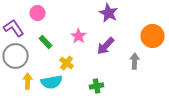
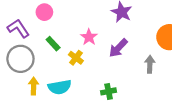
yellow cross: (67, 63) -> (76, 58), moved

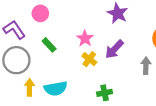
yellow cross: (76, 58) -> (89, 59), moved

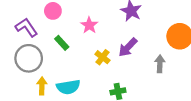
pink star: (85, 38) -> (89, 25), moved

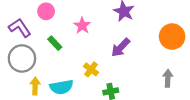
yellow cross: (102, 57) -> (91, 69), moved
gray arrow: (160, 64) -> (168, 78), moved

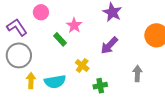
green rectangle: (55, 43) -> (60, 39), moved
gray arrow: (168, 78) -> (137, 74), moved

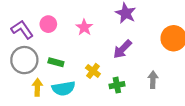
pink circle: (41, 12) -> (48, 24), moved
green rectangle: (60, 39) -> (56, 62), moved, turned -32
green cross: (100, 86) -> (117, 85), moved

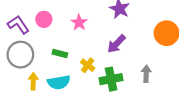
green rectangle: (56, 62) -> (60, 53), moved
green cross: (117, 85) -> (111, 79), size x1.5

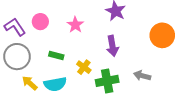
purple arrow: (116, 44) -> (112, 46), turned -54
gray arrow: (146, 74) -> (142, 76), turned -77
yellow arrow: (33, 81) -> (30, 83), turned -49

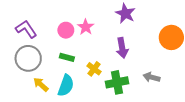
pink circle: (40, 22) -> (66, 30), moved
cyan semicircle: (55, 84) -> (66, 86), turned -60

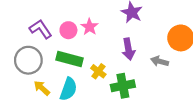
purple L-shape: (26, 29) -> (41, 29), moved
green rectangle: (67, 57) -> (70, 59), size x1.6
gray arrow: (152, 77) -> (160, 61), moved

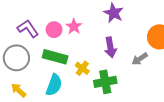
gray arrow: (160, 61) -> (140, 59), turned -49
yellow arrow: (42, 88) -> (19, 90), moved

